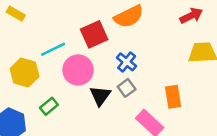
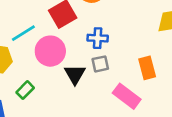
blue cross: (127, 62) -> (98, 38), turned -30
gray square: (127, 88) -> (100, 64), turned 30

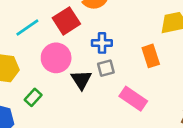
cyan line: (23, 33) -> (27, 27), moved
orange rectangle: (147, 68) -> (151, 56), moved

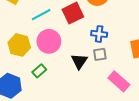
pink circle: (56, 58) -> (49, 41), moved

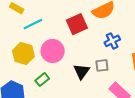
cyan line: (41, 15) -> (33, 24), moved
blue cross: (99, 34) -> (112, 41), moved, turned -35

